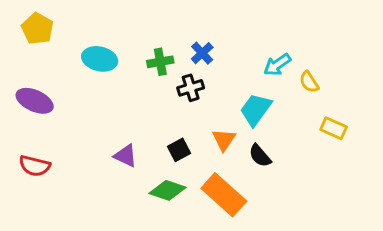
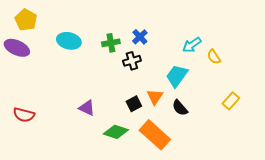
purple ellipse: (35, 101) -> (17, 48), moved
yellow rectangle: (334, 128) -> (231, 101), moved, turned -72
black square: (179, 150) -> (134, 104), moved

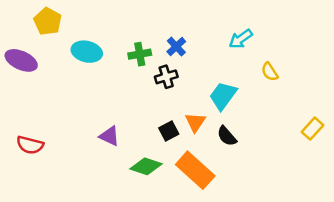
yellow pentagon: (26, 20) -> (48, 21), moved
cyan arrow: (192, 45) -> (241, 39), moved
yellow rectangle: (231, 101) -> (313, 129), moved

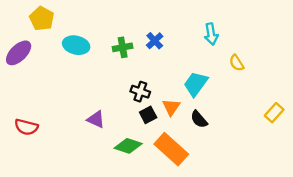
cyan arrow: (241, 39) -> (211, 34), turned -65
purple ellipse: (21, 60) -> (19, 53), turned -68
black cross: (166, 77) -> (140, 92), moved, turned 36

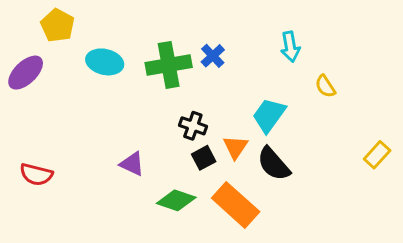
green cross: (123, 47) -> (169, 65), size x1.6
black semicircle: (199, 119) -> (274, 164), size x1.4

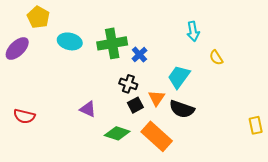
blue cross: (213, 56) -> (139, 55), moved
yellow rectangle: (377, 155) -> (256, 125), moved, turned -54
black semicircle: (274, 164) -> (182, 109), turned -30

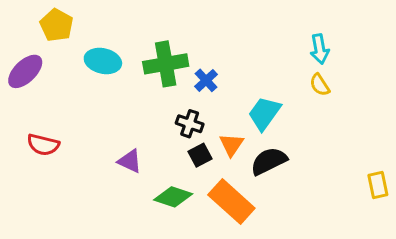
cyan arrow: (193, 31) -> (320, 49), moved
black semicircle: (182, 109) -> (269, 161), turned 135
red semicircle: (24, 116) -> (43, 145), moved

